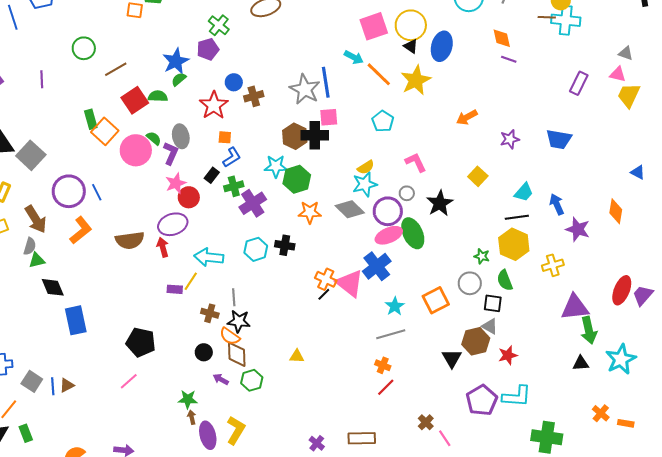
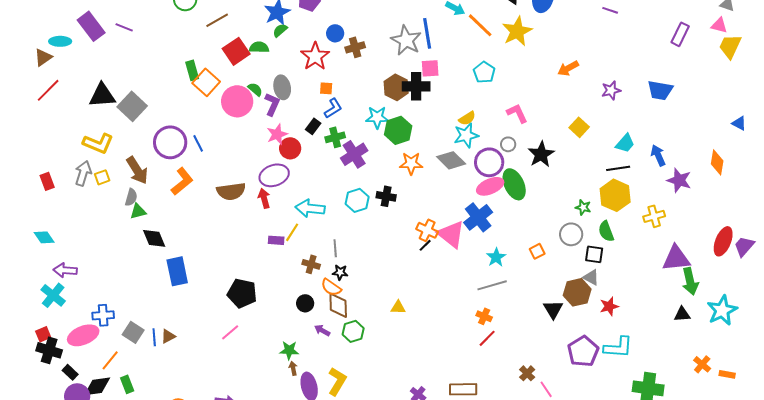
purple line: (42, 79) -> (124, 27), moved, turned -66
orange square: (436, 300) -> (537, 251), size x0.6
black star: (239, 321) -> (340, 272), size x0.7

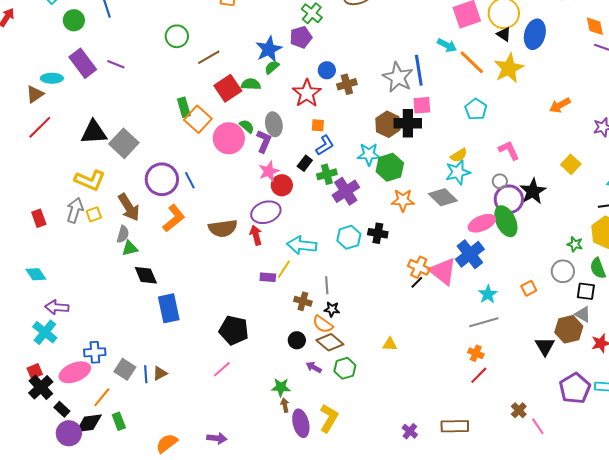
purple circle: (489, 162) -> (509, 199), moved
brown diamond: (338, 305) -> (330, 342), turned -48
black cross: (49, 350) -> (41, 387), turned 30

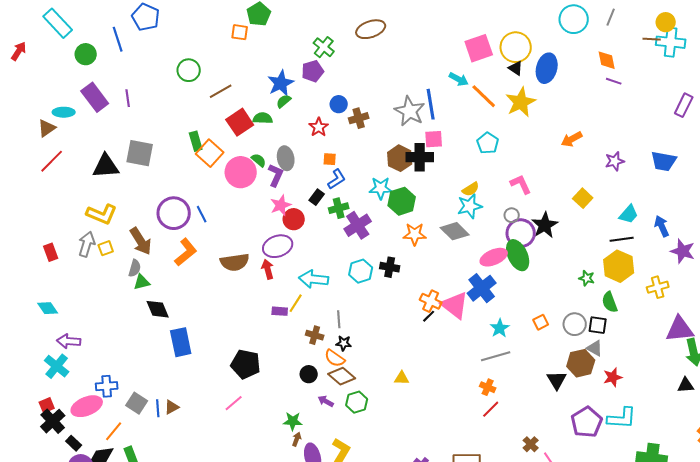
purple line: (116, 64) -> (128, 98), turned 60
red star: (307, 93) -> (319, 127), size x0.7
gray square: (124, 143) -> (140, 153), moved, turned -32
gray circle: (563, 271) -> (575, 324), moved
brown arrow: (285, 405) -> (297, 439), turned 32

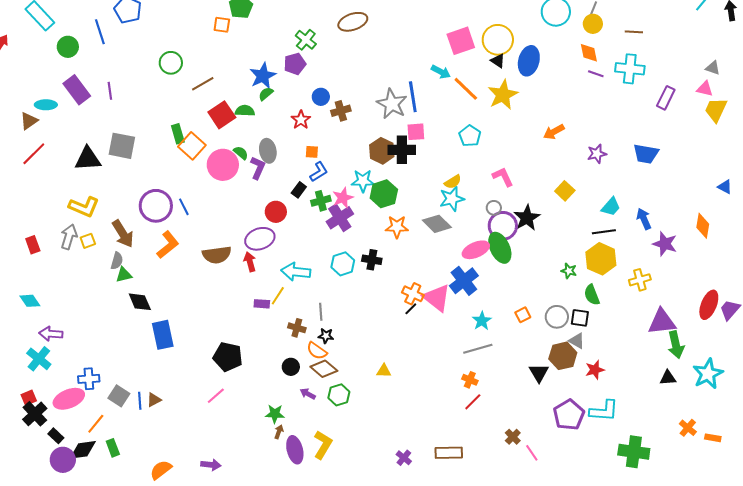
yellow circle: (666, 22) -> (593, 24), moved
cyan cross: (671, 42) -> (630, 69), moved
pink star: (281, 205) -> (343, 198), moved

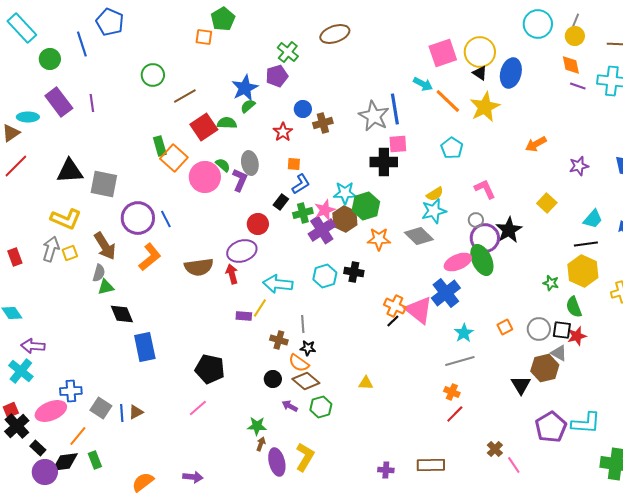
gray square: (122, 146) -> (104, 184), moved
brown hexagon: (382, 151) -> (345, 219), moved
red star: (595, 370) -> (577, 336), moved
purple cross: (404, 458) -> (386, 470), turned -35

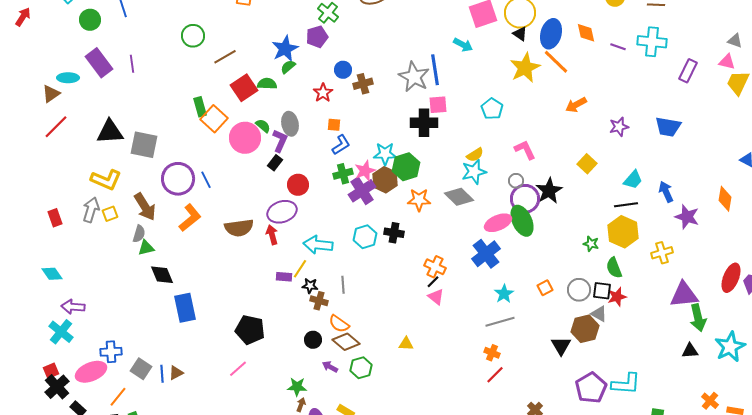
orange diamond: (571, 65) -> (586, 33), moved
orange line: (448, 101) -> (556, 62), moved
black rectangle: (281, 202) -> (275, 163), moved
pink triangle: (419, 310) -> (436, 297), moved, size x0.6
black star: (308, 348) -> (310, 286), moved

